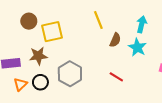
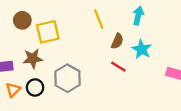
cyan arrow: (142, 24) -> (138, 16), moved
red line: (116, 77) -> (118, 67), moved

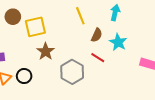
brown star: (33, 59) -> (46, 51), moved, turned -30
gray hexagon: (67, 78) -> (72, 72), moved

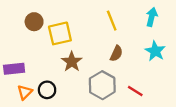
brown semicircle: (97, 35) -> (116, 53), moved
red line: (98, 58) -> (135, 91), moved

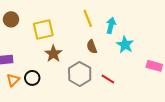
cyan arrow: (152, 17) -> (111, 25), moved
brown circle: (34, 22) -> (11, 19), moved
brown semicircle: (116, 53) -> (92, 47), turned 136

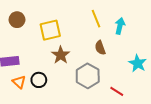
cyan star: (125, 45) -> (138, 63), moved
red line: (108, 79) -> (117, 91), moved
orange triangle: (13, 80) -> (19, 82), turned -32

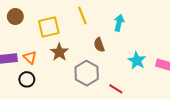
yellow line: (96, 19) -> (82, 15), moved
black circle: (39, 80) -> (27, 79), moved
orange triangle: (19, 82) -> (30, 57), moved

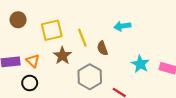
yellow line: (82, 15) -> (82, 38), moved
cyan arrow: (119, 23) -> (122, 26), turned -112

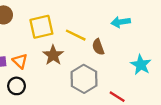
yellow line: (82, 38) -> (76, 35), turned -42

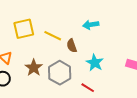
brown star: (53, 55) -> (34, 68), moved
cyan star: (141, 65) -> (95, 63), moved

